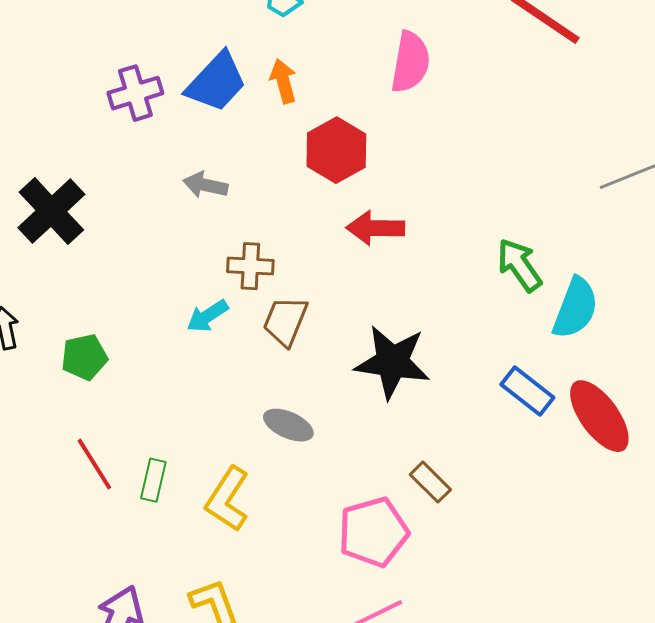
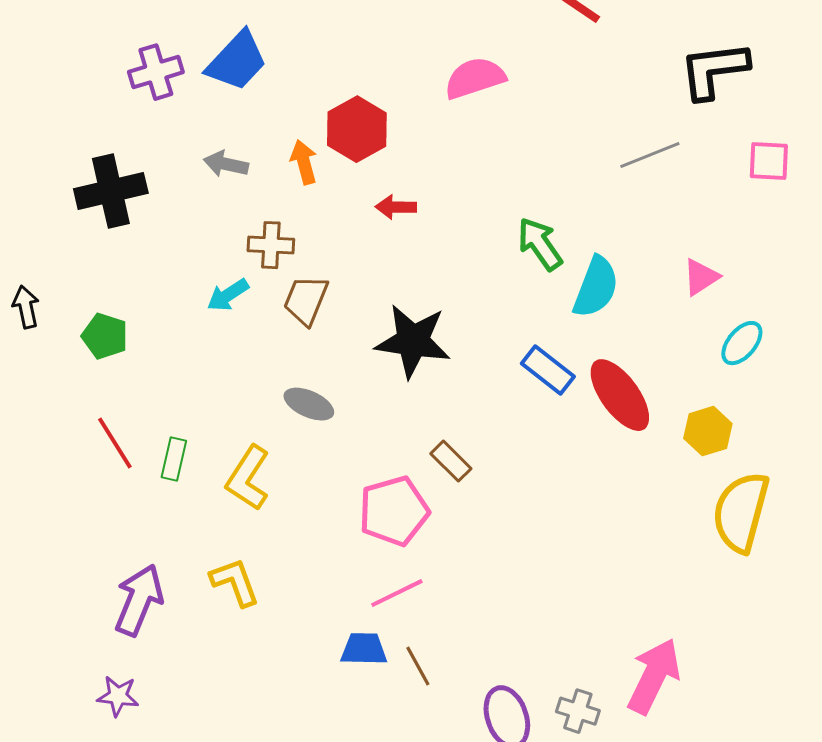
pink semicircle: (410, 62) -> (475, 78), moved, turned -118
orange arrow: (283, 81) -> (304, 162), moved
black cross: (51, 211) -> (111, 191), moved, turned 30
red arrow: (375, 228) -> (396, 207), size x0.7
green pentagon: (84, 357) -> (105, 336), turned 30

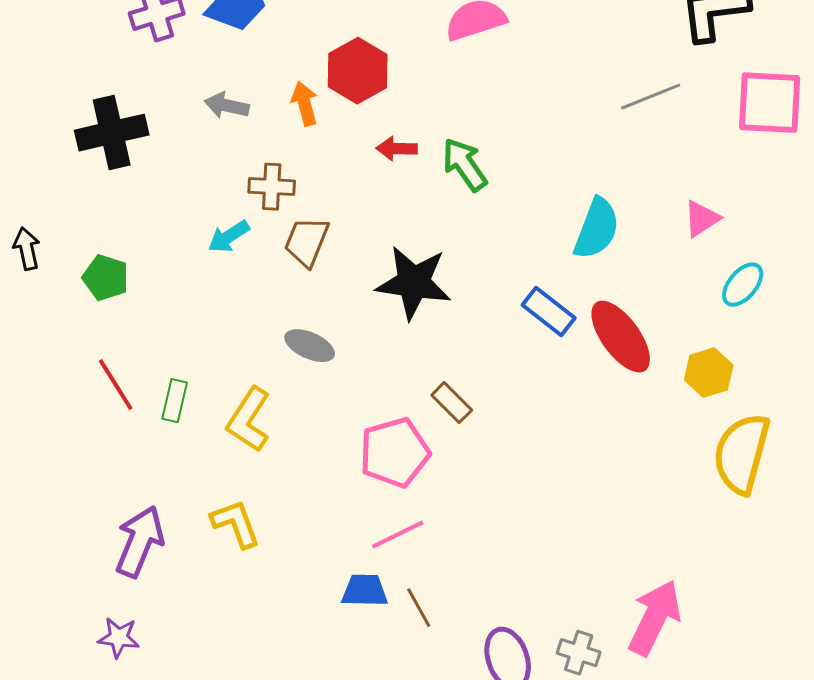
pink square: (769, 161) -> (770, 103), size x1.6
green arrow: (540, 244) -> (465, 165), moved

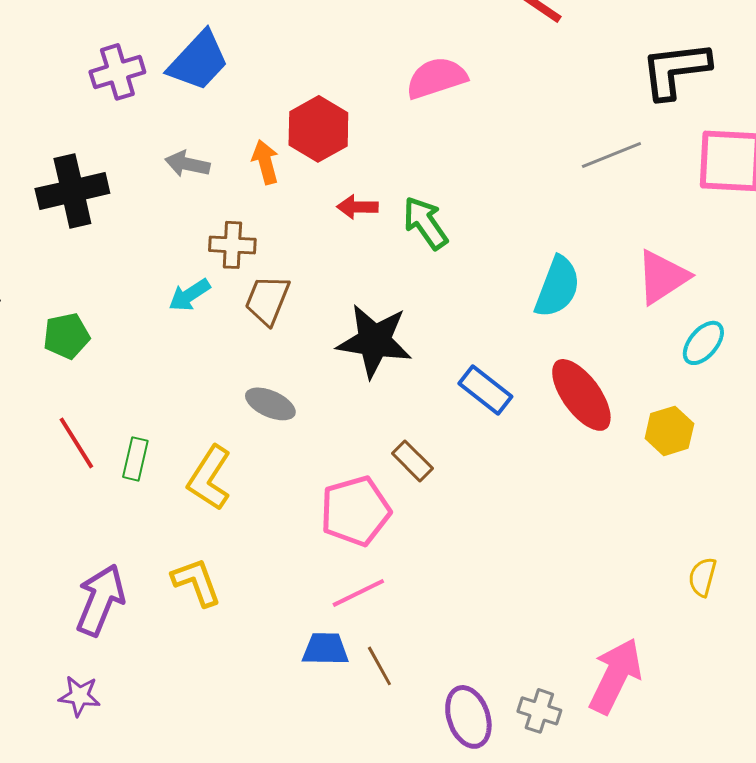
pink triangle: (702, 219) -> (662, 277), size x1.5
green pentagon: (106, 278) -> (66, 336), turned -30
blue rectangle: (549, 312) -> (485, 390), moved
yellow semicircle: (742, 454) -> (702, 577), moved, size x0.5

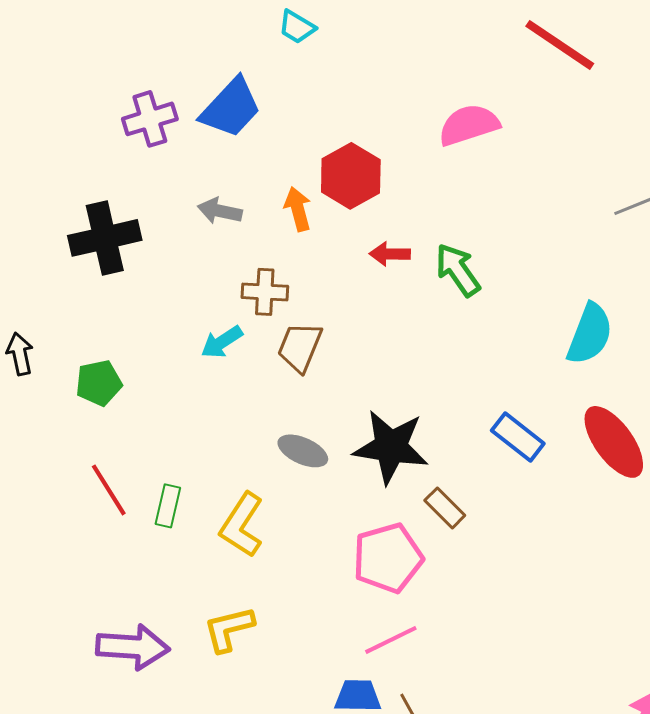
black star: (374, 341) -> (391, 447), moved
yellow L-shape: (196, 582) -> (229, 629), turned -84
purple arrow: (100, 600) -> (133, 647), turned 72

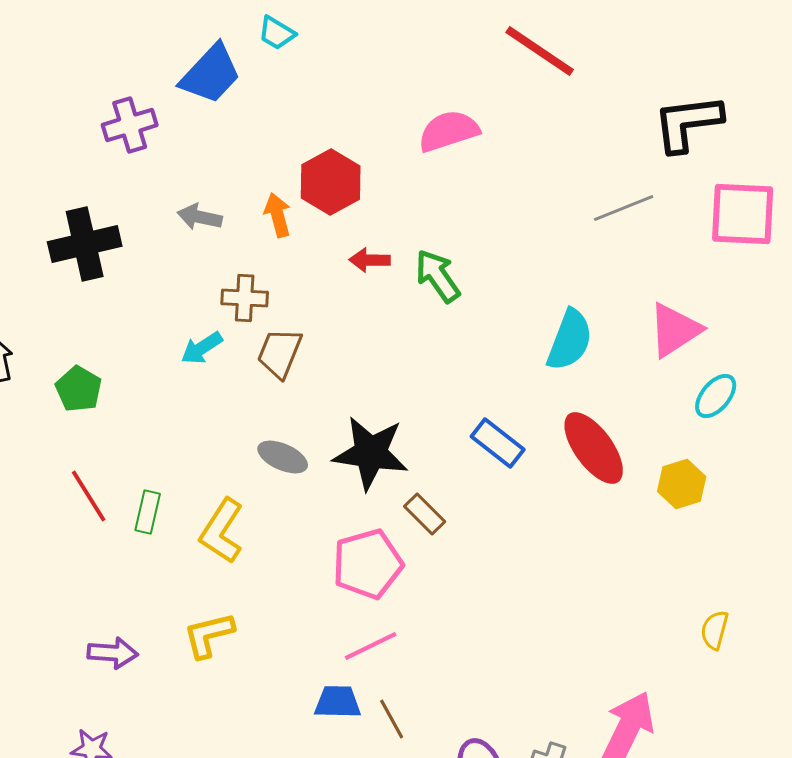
blue trapezoid: (231, 108) -> (211, 74), moved
green pentagon: (99, 383) -> (79, 389), turned -30
purple arrow: (133, 647) -> (113, 653), size x0.7

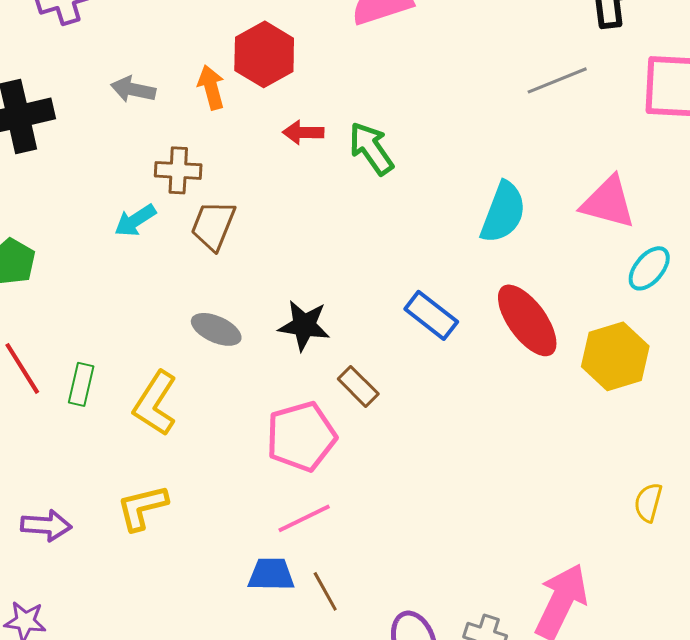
pink triangle: (675, 330) -> (608, 202), turned 48
black star: (371, 453) -> (304, 325), size x0.7
yellow hexagon: (682, 484) -> (615, 356), size x1.4

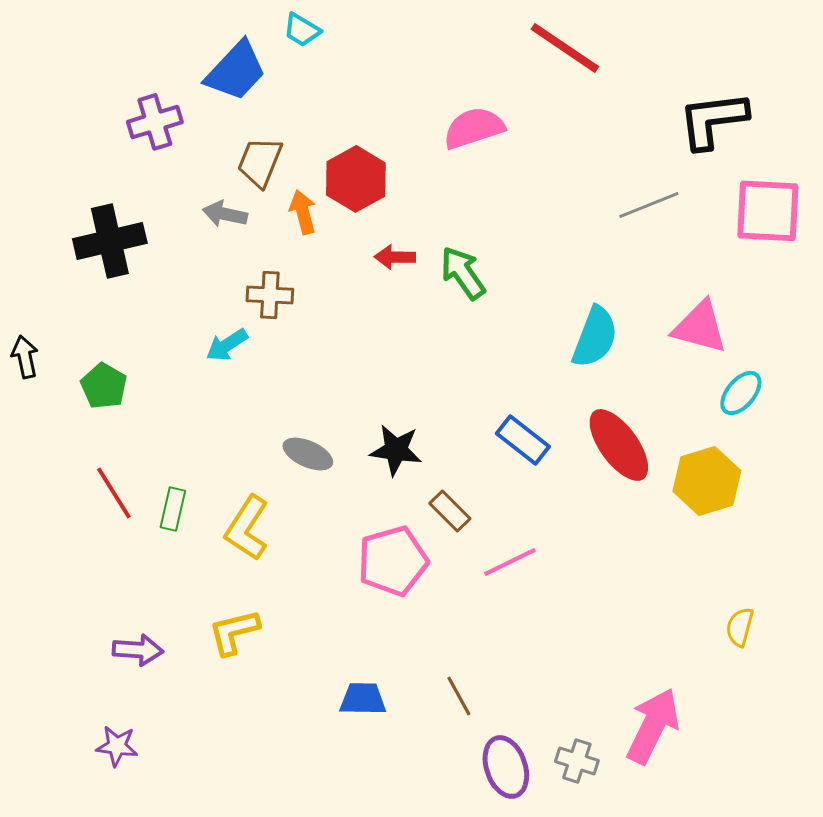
brown trapezoid: (213, 225) -> (260, 162), moved
pink line: (304, 518) -> (510, 562), moved
brown line: (325, 591) -> (459, 696), moved

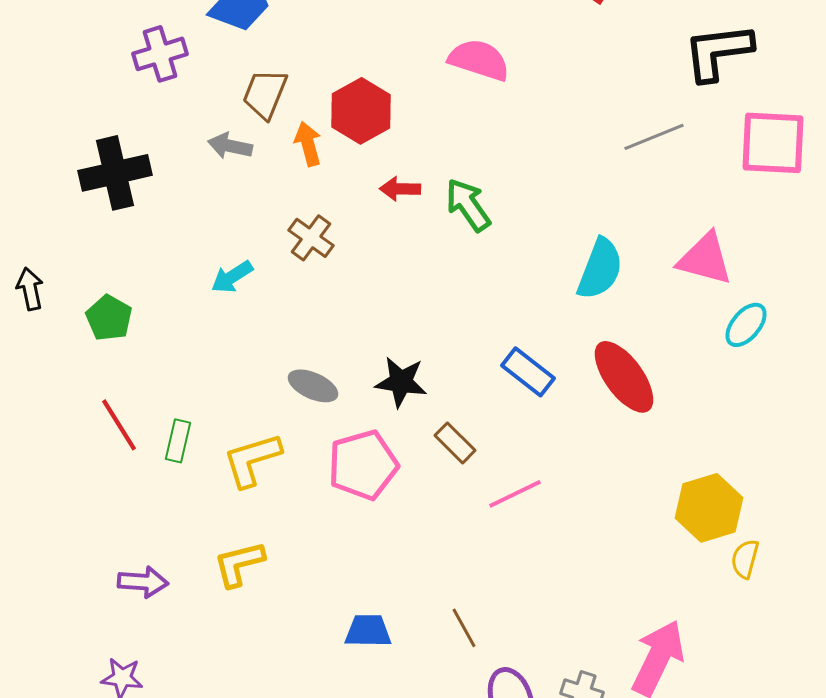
pink semicircle: (474, 128) -> (479, 60), turned 36
brown cross: (270, 295) -> (311, 238), moved, turned 33
yellow hexagon: (707, 481) -> (709, 508), moved
yellow L-shape: (247, 528) -> (252, 460), turned 40
pink pentagon: (393, 561) -> (363, 465), moved

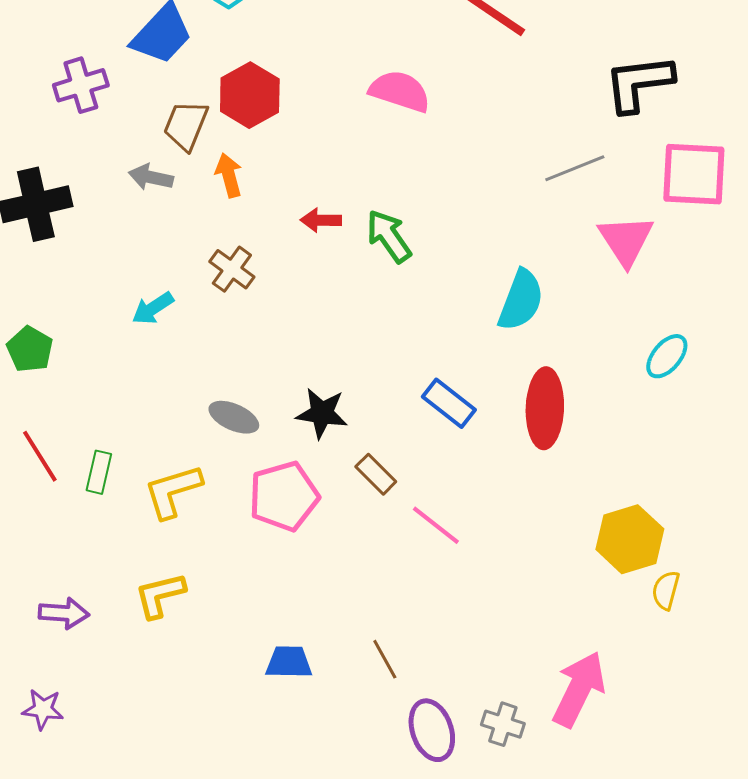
red hexagon: (361, 111) -> (250, 95), moved
pink triangle: (705, 259) -> (626, 240), moved, turned 42
red ellipse: (624, 377) -> (545, 408), turned 38
pink line: (515, 494) -> (436, 525), turned 64

